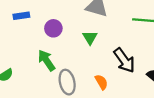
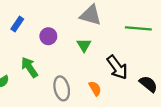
blue rectangle: (21, 16) -> (17, 24), turned -48
green arrow: (47, 60) -> (29, 67), moved

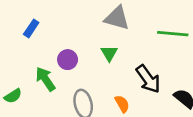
purple circle: (48, 36) -> (68, 60), moved

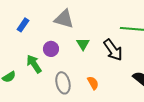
gray triangle: (117, 18) -> (64, 19), moved
black arrow: (148, 79) -> (113, 50), moved

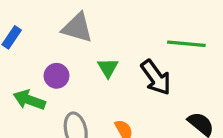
green arrow: (34, 64) -> (29, 100), turned -36

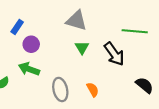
gray triangle: (77, 28) -> (76, 20), moved
purple circle: (56, 76) -> (31, 44), moved

